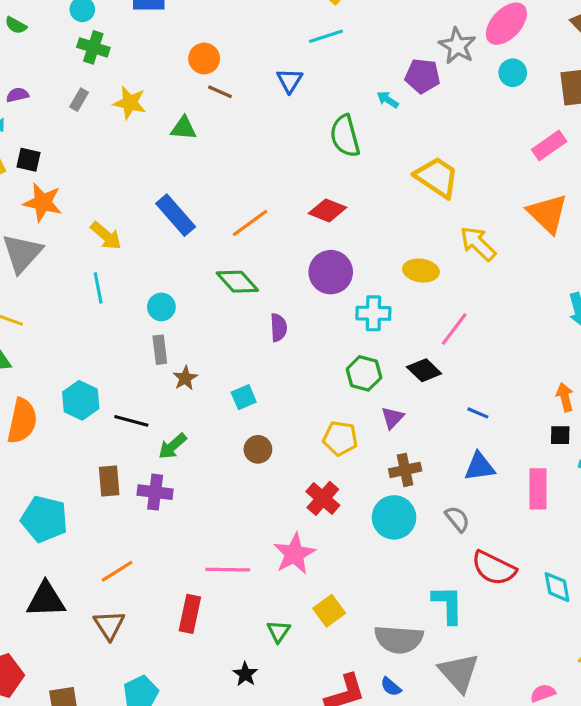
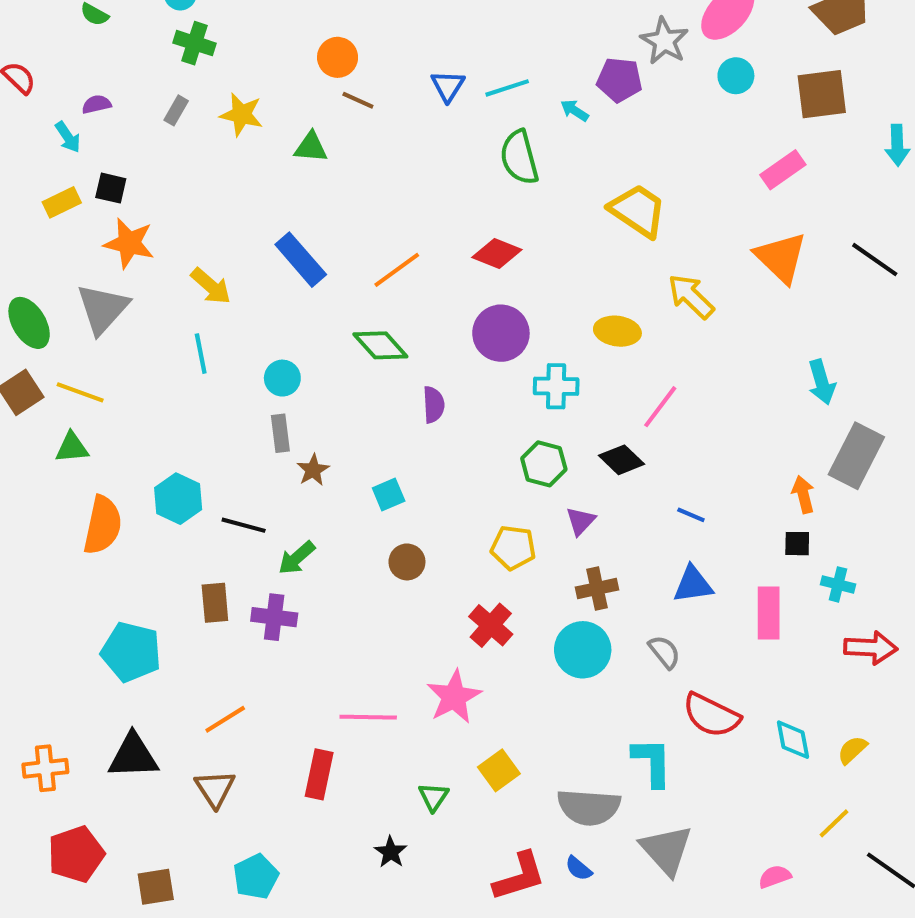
cyan line: (326, 36) -> (507, 88), moved

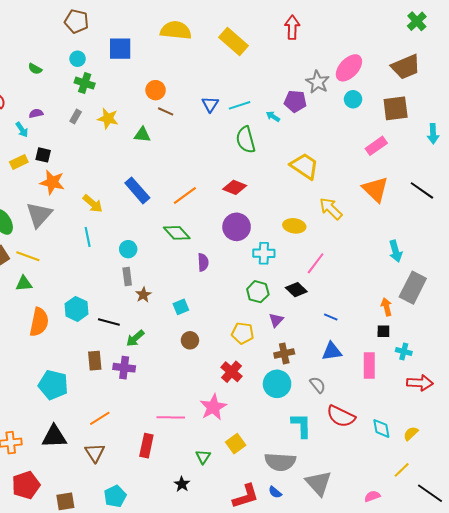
cyan L-shape: (652, 762) -> (301, 425), moved

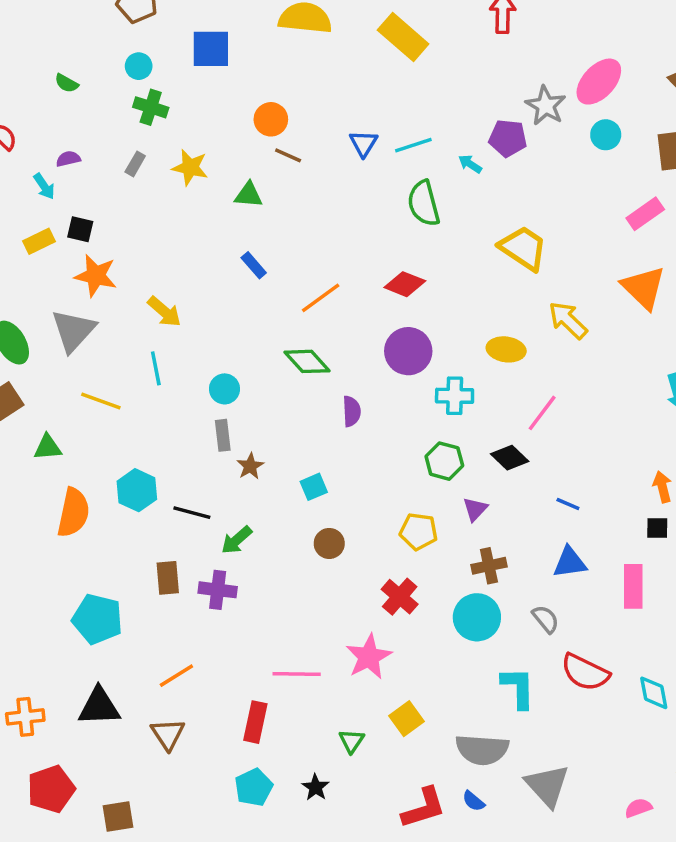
blue rectangle: (137, 190) -> (254, 265), moved, size x0.6
yellow line: (28, 256) -> (101, 401), moved
cyan pentagon: (115, 496) -> (254, 787), moved

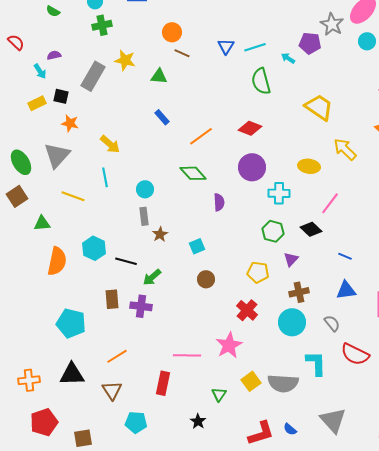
green cross: (151, 107) -> (102, 25), turned -30
gray rectangle: (135, 164) -> (93, 76), moved, size x2.0
orange star: (96, 276) -> (70, 123), size x0.7
gray semicircle: (482, 750) -> (283, 383), moved
cyan pentagon: (254, 787) -> (136, 422), moved, turned 30

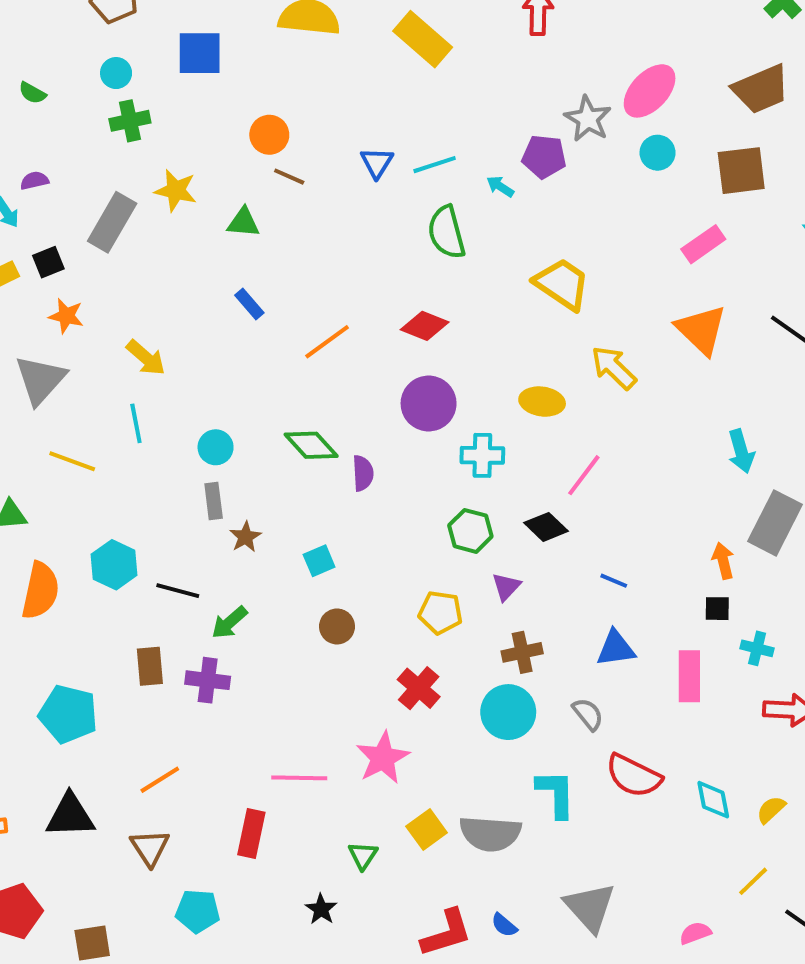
black square: (61, 96) -> (48, 262), turned -35
green diamond: (193, 173) -> (311, 445), moved

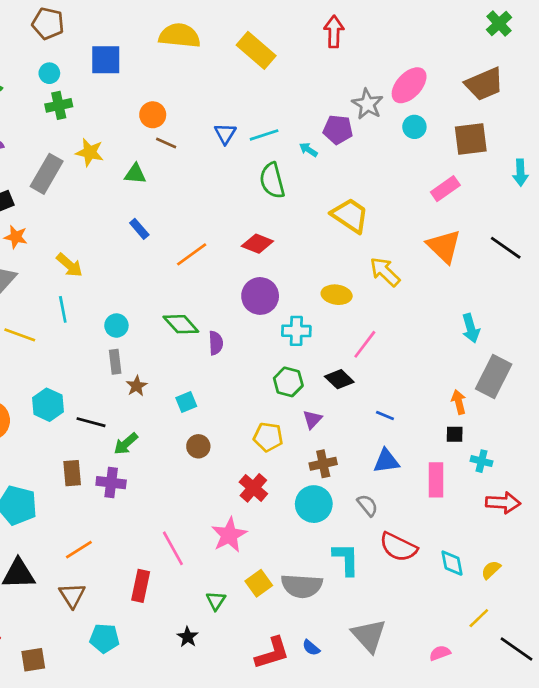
pink line: (299, 778) -> (173, 548), turned 60

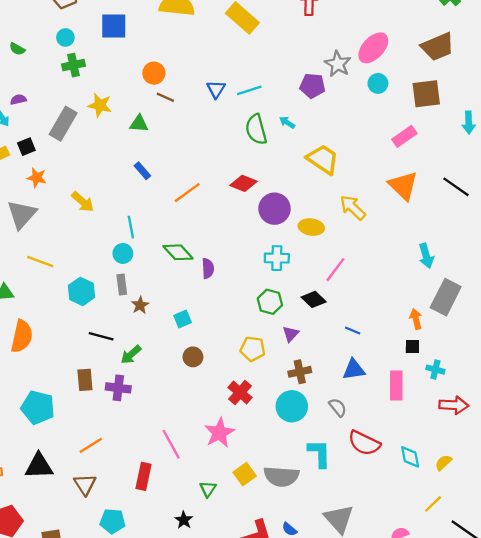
cyan arrow: (308, 150) -> (287, 123), moved
purple circle: (260, 296) -> (275, 209), moved
cyan line: (63, 309) -> (131, 227), moved
cyan hexagon: (48, 405) -> (82, 291), moved

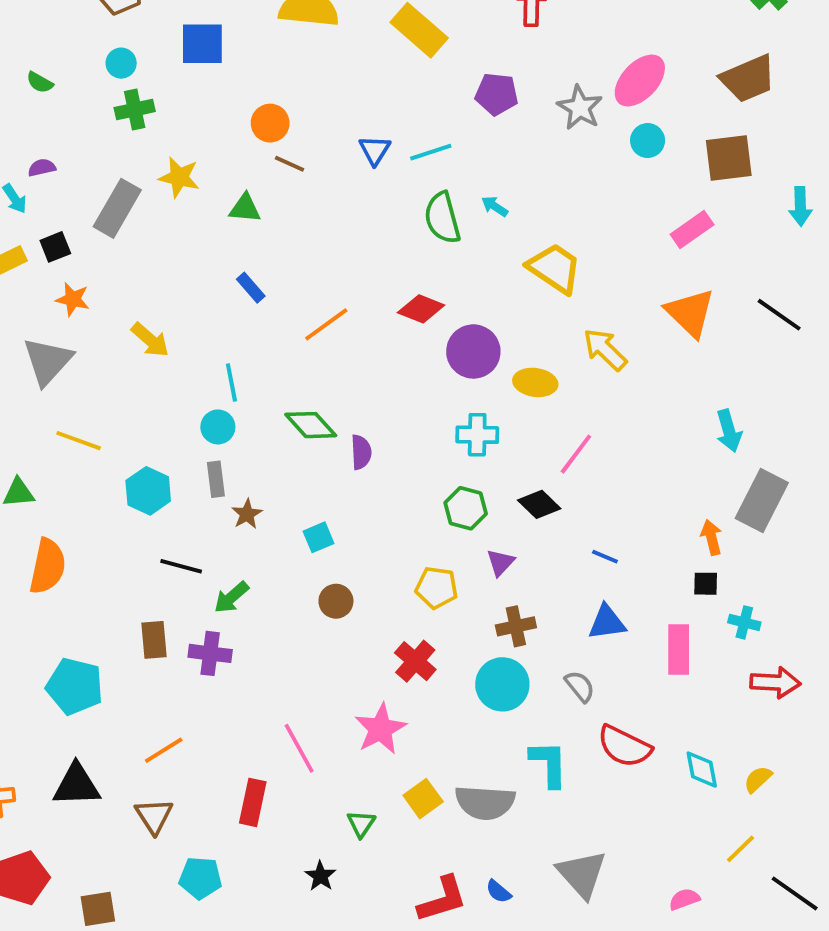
purple pentagon: (312, 86) -> (497, 94), moved

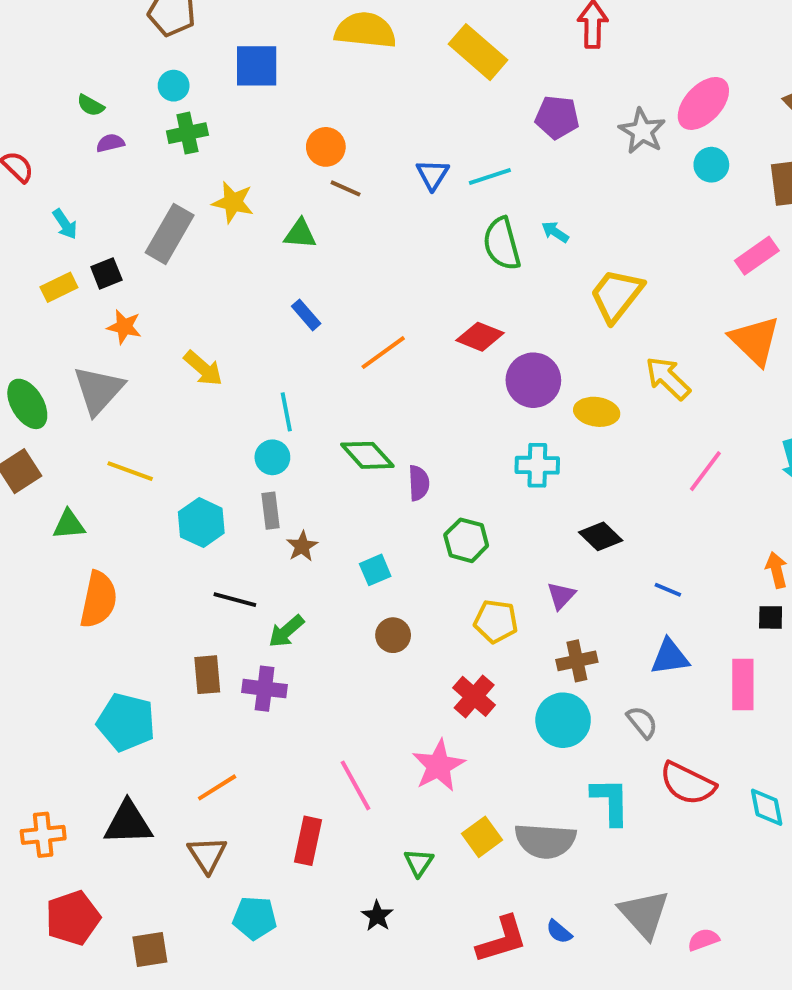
purple semicircle: (42, 168) -> (110, 143), moved
yellow trapezoid: (555, 268) -> (616, 295), turned -86
pink line: (576, 454) -> (705, 471), moved
green hexagon: (466, 508) -> (466, 540), moved
pink semicircle: (684, 899) -> (703, 940), moved

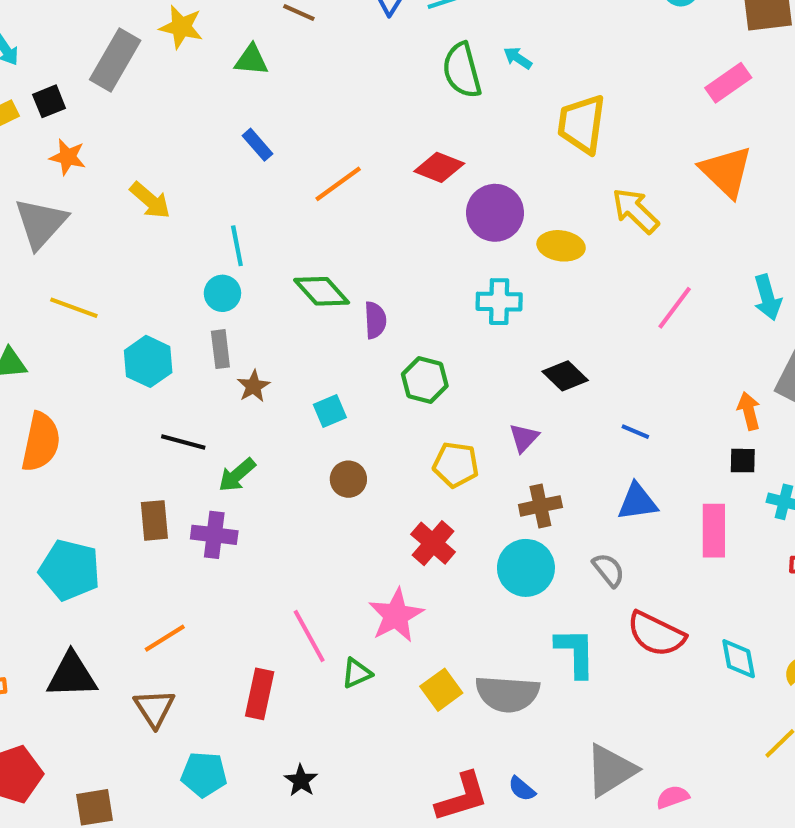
yellow trapezoid: (616, 295) -> (582, 124), turned -30
green triangle: (419, 863) -> (357, 673), moved, turned 32
gray triangle: (644, 914) -> (611, 770), turned 40
black star: (377, 916) -> (301, 781), moved

